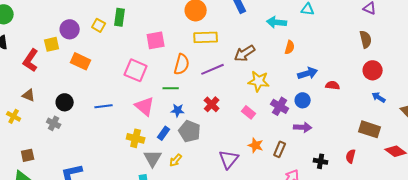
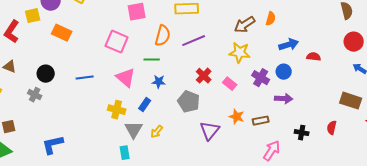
brown arrow: (245, 53) -> (245, 25), moved
red cross: (212, 104) -> (204, 76), moved
gray pentagon: (190, 131) -> (189, 102), moved
brown rectangle: (280, 149) -> (261, 121), turned 56

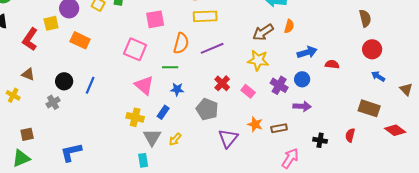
blue line: (85, 78) -> (90, 85), moved, turned -60
gray cross: (35, 95) -> (53, 102), turned 32

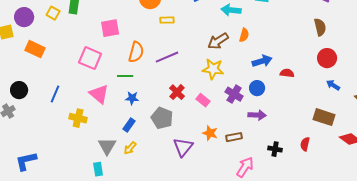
yellow rectangle: (205, 16) -> (167, 20), moved, size x0.6
blue line: (90, 85) -> (55, 94), moved
blue rectangle: (163, 112) -> (129, 125), moved
yellow cross: (135, 117) -> (78, 118), moved

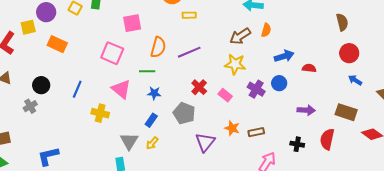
purple arrow: (257, 115) -> (306, 110), moved
red semicircle: (305, 144) -> (327, 139), size x1.5

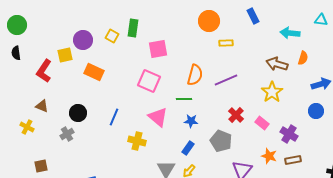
pink square: (132, 23) -> (158, 49), moved
brown arrow: (240, 36) -> (277, 64), turned 50
yellow star: (235, 64) -> (272, 92), turned 30
purple cross: (256, 89) -> (289, 134), moved

